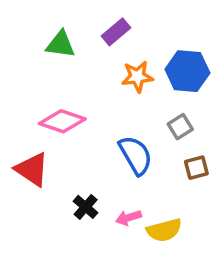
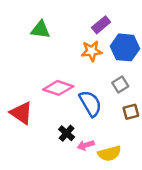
purple rectangle: (116, 32) -> (101, 25), moved
pink diamond: (62, 121) -> (58, 88), moved
black cross: (86, 207) -> (67, 133), moved

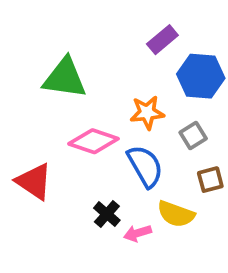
green triangle: (40, 30) -> (65, 78), moved, size x1.4
orange star: (92, 51) -> (147, 113), moved
yellow semicircle: (109, 153) -> (176, 214), moved, turned 35

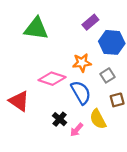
green triangle: (65, 78) -> (36, 29), moved
yellow semicircle: (176, 214) -> (98, 119), turned 42
pink arrow: (138, 233) -> (77, 130), turned -32

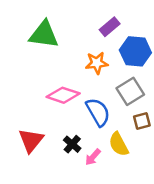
orange star: (82, 63) -> (97, 63), moved
gray square: (107, 75) -> (130, 91), size x1.5
red triangle: (19, 101) -> (31, 140), moved, turned 35

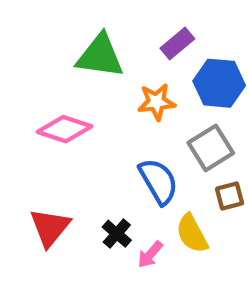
green triangle: (44, 35) -> (100, 56), moved
pink diamond: (63, 95) -> (64, 129), moved

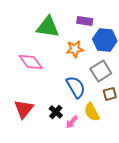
purple rectangle: (177, 43) -> (85, 21), turned 49
pink diamond: (64, 129) -> (31, 62), turned 35

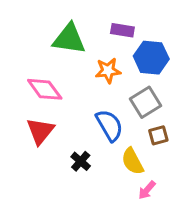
red triangle: (24, 109) -> (40, 131), moved
pink arrow: (72, 122) -> (147, 190), moved

